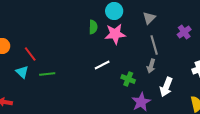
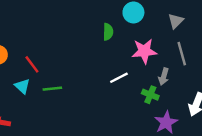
pink star: (115, 34) -> (144, 51), moved
gray arrow: (151, 66) -> (164, 77), moved

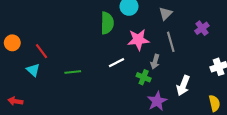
green semicircle: (108, 32) -> (107, 23), size x1.5
green line: (52, 89) -> (73, 72), moved

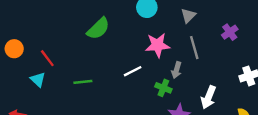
green semicircle: (107, 23) -> (98, 29), moved, turned 45

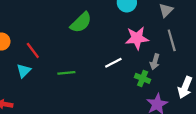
cyan triangle: (38, 80) -> (24, 71), turned 32

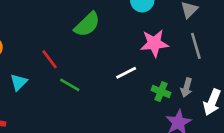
red line: (33, 50) -> (50, 59), moved
gray arrow: (155, 62) -> (186, 88), moved
green line: (66, 73) -> (70, 85), turned 36

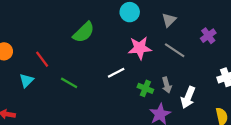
gray line: (196, 46) -> (175, 50), turned -40
red line: (50, 59) -> (42, 59), moved
gray arrow: (186, 88) -> (167, 85), turned -32

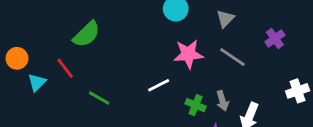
green semicircle: (84, 32) -> (86, 34), moved
cyan triangle: (26, 81) -> (37, 82), moved

